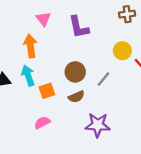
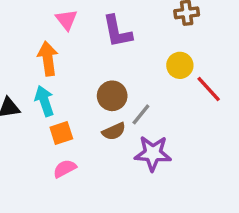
gray line: (104, 79) -> (141, 114), moved
orange square: (47, 91) -> (61, 133), moved
purple star: (98, 125) -> (153, 153), moved

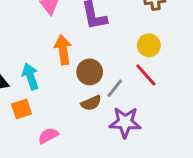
orange arrow: (48, 59) -> (63, 50), moved
red line: (209, 89) -> (146, 75), moved
orange square: (61, 133) -> (22, 109), moved

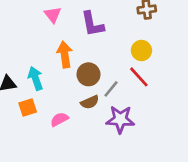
pink semicircle: (48, 136) -> (59, 119), moved

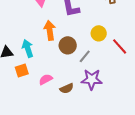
yellow circle: (141, 51) -> (99, 33), moved
red line: (139, 77) -> (120, 46), moved
brown semicircle: (90, 102) -> (67, 88), moved

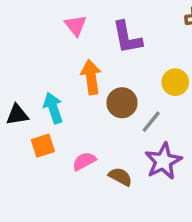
purple star: (92, 79) -> (163, 161), turned -30
brown semicircle: (67, 88) -> (120, 177), turned -128

